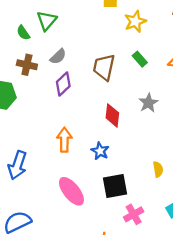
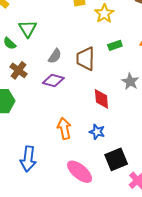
gray semicircle: (58, 56) -> (55, 56), moved
green rectangle: (140, 59) -> (115, 45), turned -56
brown cross: (27, 65) -> (19, 70), turned 36
purple diamond: (63, 84) -> (53, 81), turned 70

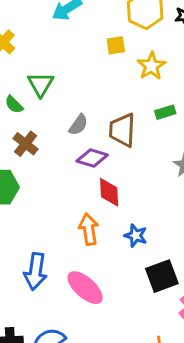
purple diamond: (53, 81) -> (92, 158), moved
red diamond: (101, 99) -> (109, 192), moved
pink ellipse: (80, 172) -> (85, 288), moved

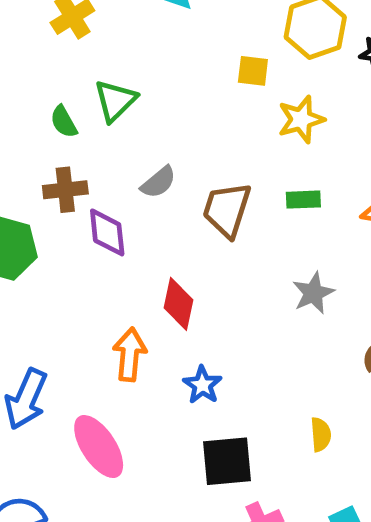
brown cross: (26, 144) -> (65, 190), turned 30
purple diamond: (92, 158) -> (107, 232), moved, turned 52

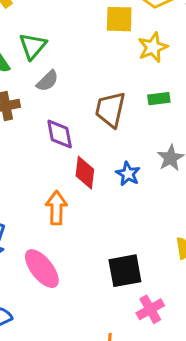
yellow square: (253, 71) -> (119, 19), size x1.4
gray semicircle: (158, 182) -> (47, 81), moved
purple diamond: (107, 232) -> (60, 134), moved
blue star: (202, 385) -> (128, 174), moved

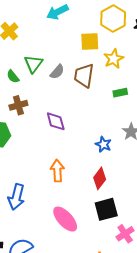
gray semicircle: (47, 81) -> (57, 72), moved
brown trapezoid: (110, 109) -> (84, 76), moved
red diamond: (85, 173) -> (100, 178), moved, turned 35
pink ellipse: (42, 269) -> (65, 219), moved

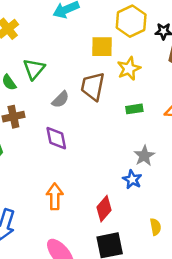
gray semicircle: (57, 72) -> (61, 99), moved
blue star: (103, 144) -> (132, 179), moved

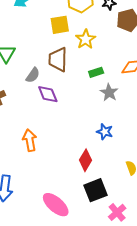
purple diamond: (56, 138) -> (48, 94), moved
gray star: (144, 156) -> (109, 93), moved
orange arrow: (55, 196) -> (30, 140), moved

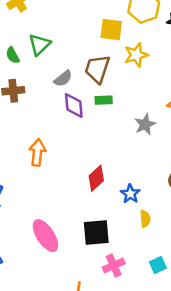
green rectangle: (96, 72) -> (104, 100), moved
blue star: (105, 132) -> (130, 194), moved
red diamond: (85, 160) -> (96, 178), moved

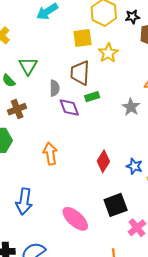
gray semicircle: (63, 79) -> (55, 88), turned -35

